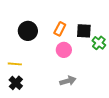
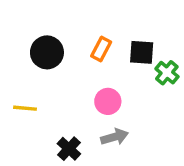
pink circle: (64, 50) -> (108, 101), moved
black cross: (16, 83) -> (69, 149), moved

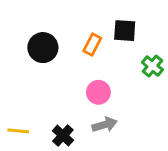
black square: (142, 52) -> (125, 31), moved
yellow line: (25, 108) -> (18, 131), moved

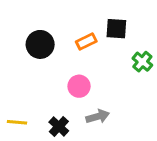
orange rectangle: (92, 44) -> (86, 42), turned 36
pink circle: (98, 92) -> (79, 86), moved

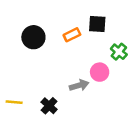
pink circle: (79, 86) -> (100, 72), moved
gray arrow: (98, 116) -> (79, 85), moved

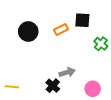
pink circle: (100, 72) -> (93, 89), moved
black cross: (49, 106) -> (53, 86), moved

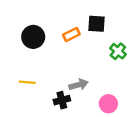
black cross: (53, 86) -> (62, 100), turned 32
yellow line: (12, 87) -> (27, 82), moved

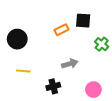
black circle: (33, 37) -> (17, 39), moved
gray arrow: (79, 85) -> (70, 64), moved

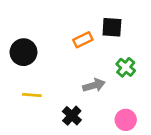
green cross: (102, 44) -> (126, 67), moved
black cross: (53, 86) -> (72, 116), turned -32

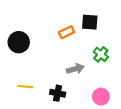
yellow line: (32, 95) -> (25, 87), moved
black cross: (72, 116) -> (58, 93), turned -32

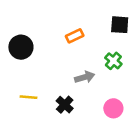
black square: (90, 22) -> (120, 25), moved
black cross: (58, 93) -> (65, 105), turned 32

